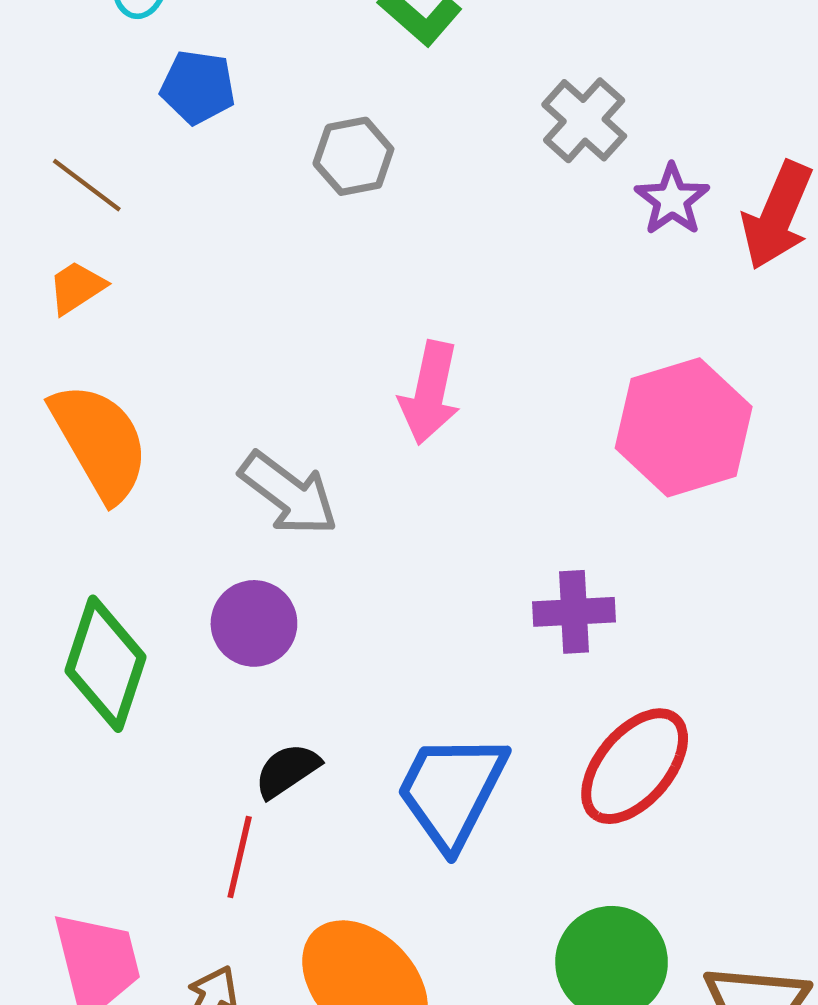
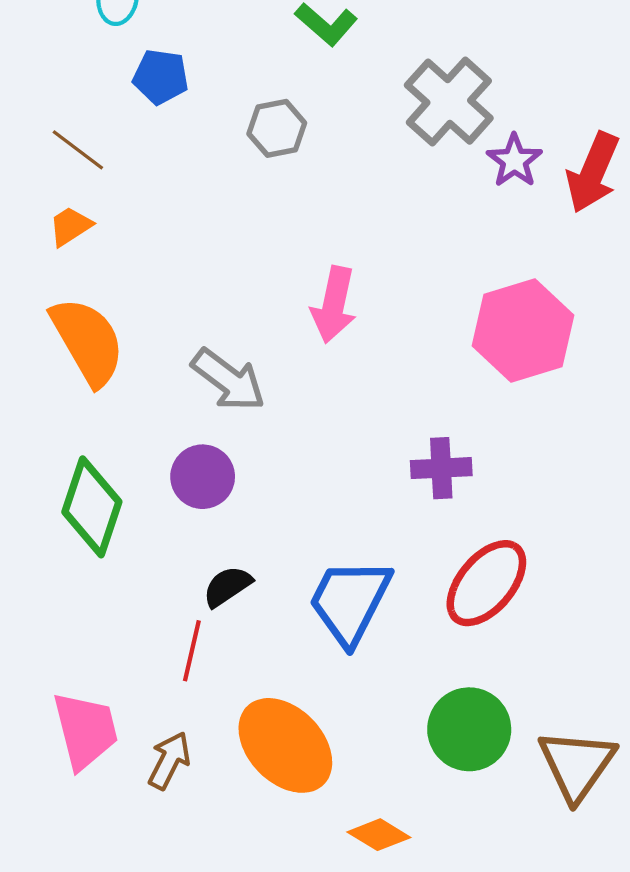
gray cross: (584, 120) -> (449, 102), size x1.4

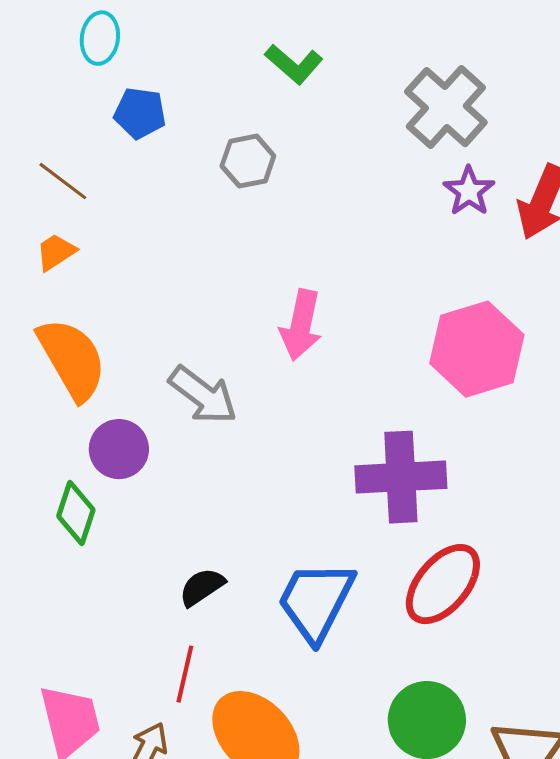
gray cross: (449, 102) -> (446, 107), moved
purple cross: (441, 468) -> (401, 477), size x1.6
purple circle: (203, 477) -> (119, 449), moved
green diamond: (92, 507) -> (76, 513), size x0.7
red line: (192, 651) -> (185, 674), moved

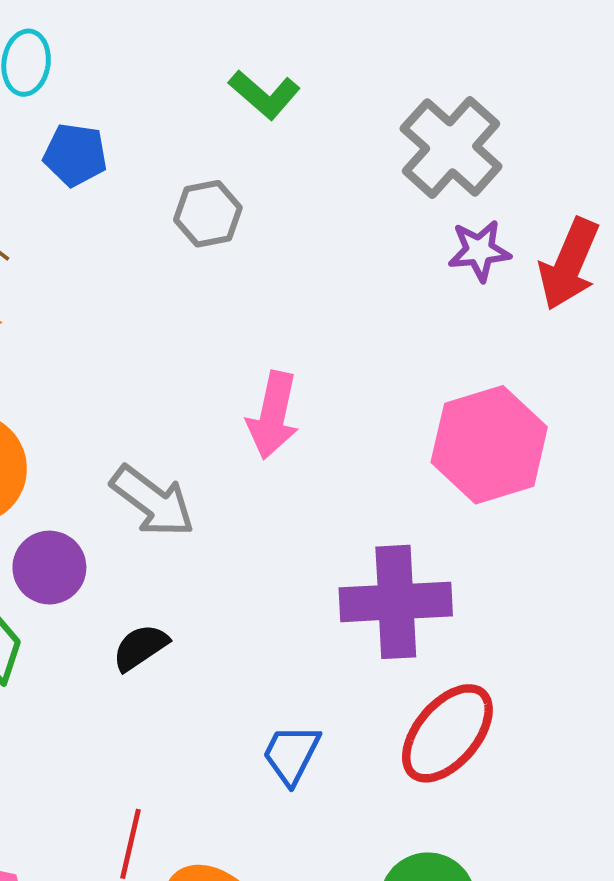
purple star: (469, 191) -> (479, 251), turned 30
black semicircle: (202, 587) -> (140, 647), moved
blue trapezoid: (316, 601) -> (291, 754), size x0.6

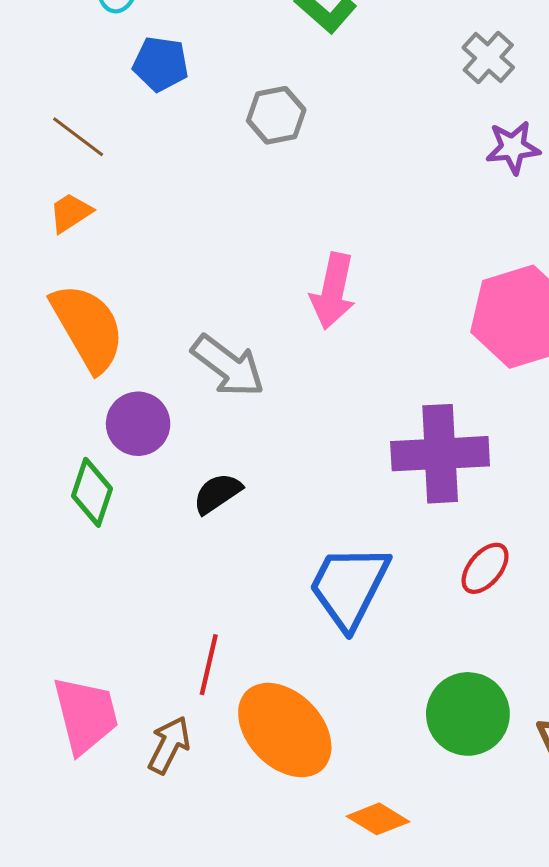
gray cross: (451, 147) -> (488, 57), size x0.6
red ellipse: (447, 733) -> (485, 568), size x0.6
blue trapezoid: (291, 754) -> (349, 587), size x1.6

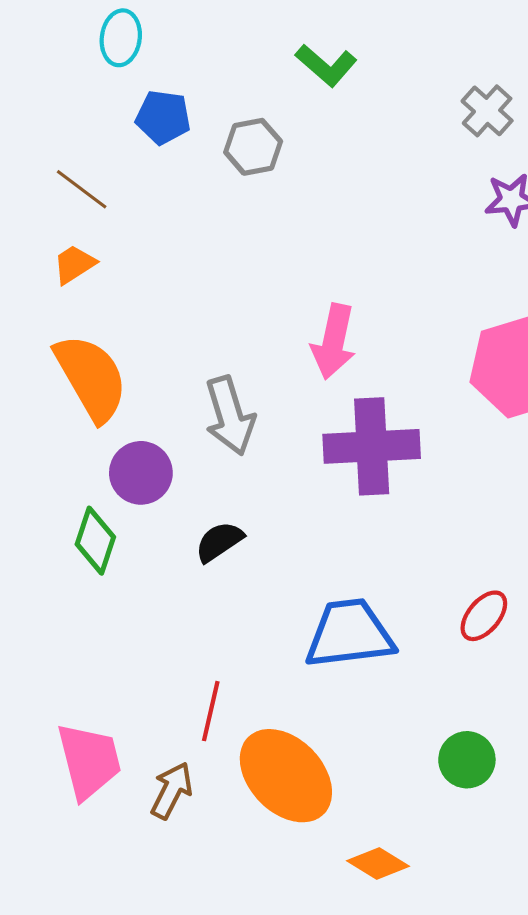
gray hexagon: (276, 115) -> (253, 147), moved
gray arrow: (228, 366) -> (230, 416), turned 36
purple cross: (440, 454) -> (372, 446), moved
blue trapezoid: (349, 587) -> (349, 634), turned 56
green circle: (468, 714) -> (467, 760), size x0.7

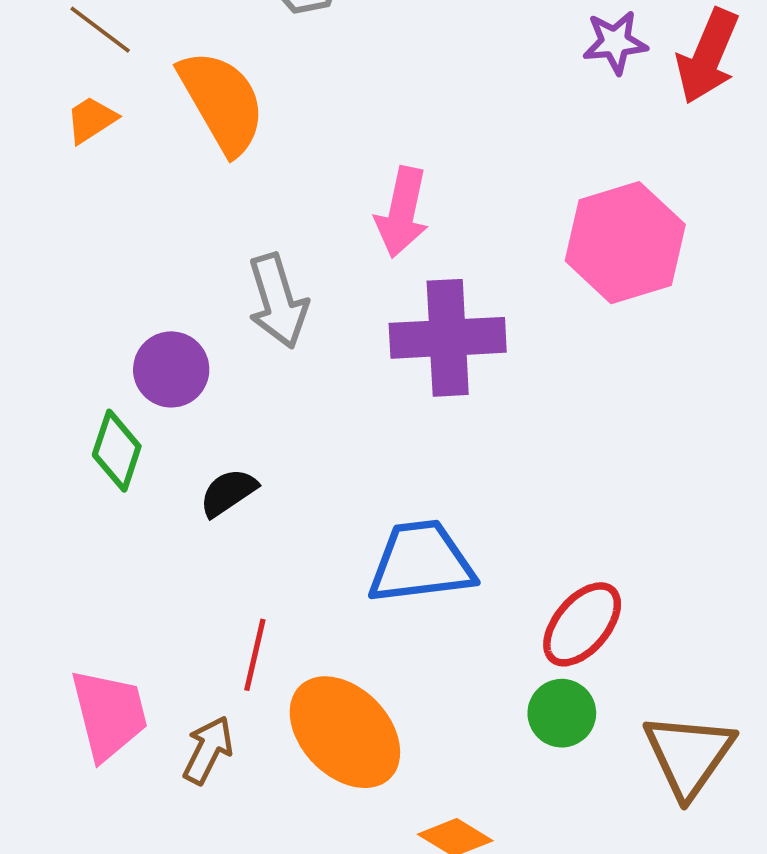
orange semicircle: (91, 378) -> (222, 102), moved
black semicircle: (219, 542) -> (228, 492), moved
red ellipse: (484, 616) -> (582, 624), moved, size x1.4

